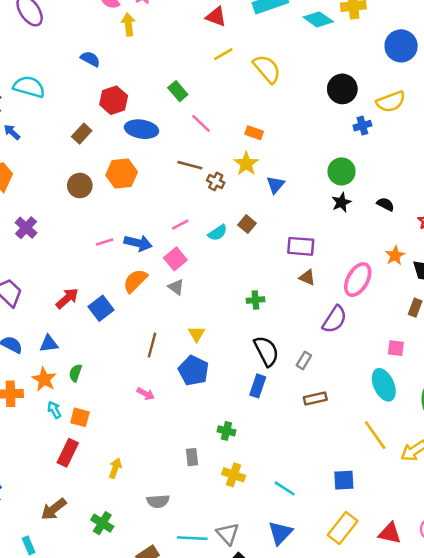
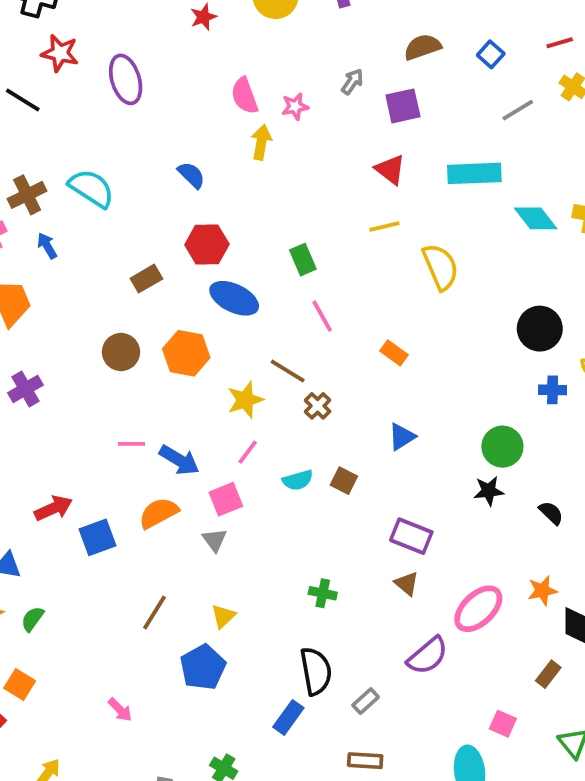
yellow star: (246, 164) -> (245, 400), moved
brown square: (247, 224) -> (344, 481), turned -30
pink line: (180, 225) -> (248, 452), turned -42
pink arrow: (146, 394) -> (120, 710), moved

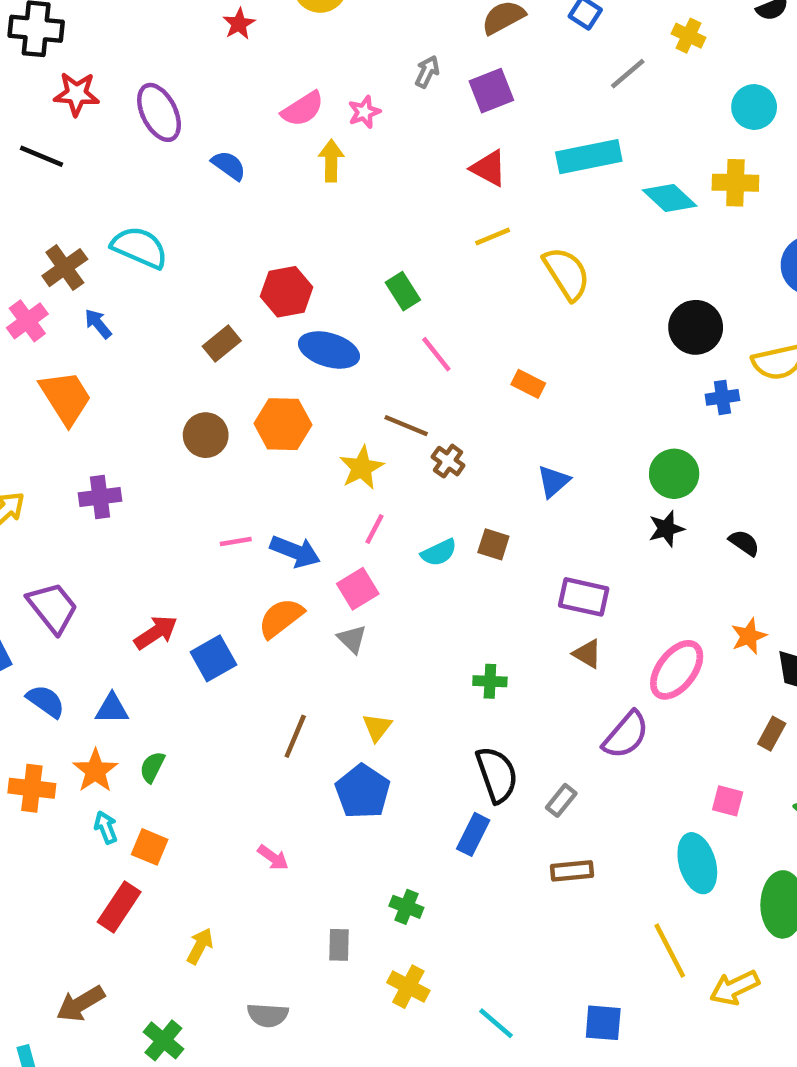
pink semicircle: (245, 96) -> (303, 109), turned -93
blue semicircle: (191, 175) -> (229, 165), moved
purple cross: (25, 389) -> (100, 497), turned 32

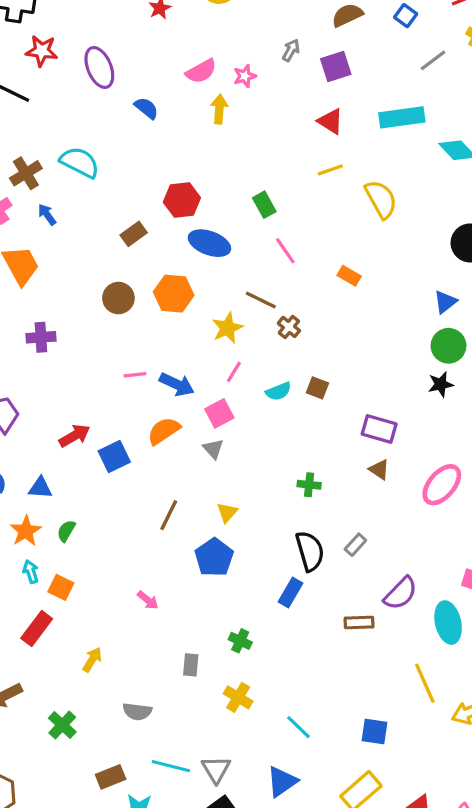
blue triangle: (553, 481) -> (445, 302), moved
purple semicircle: (626, 735) -> (401, 593), moved
gray rectangle: (561, 800) -> (355, 545), moved

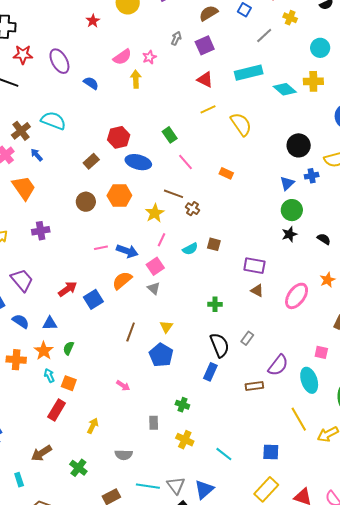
blue triangle: (282, 782) -> (204, 489), moved

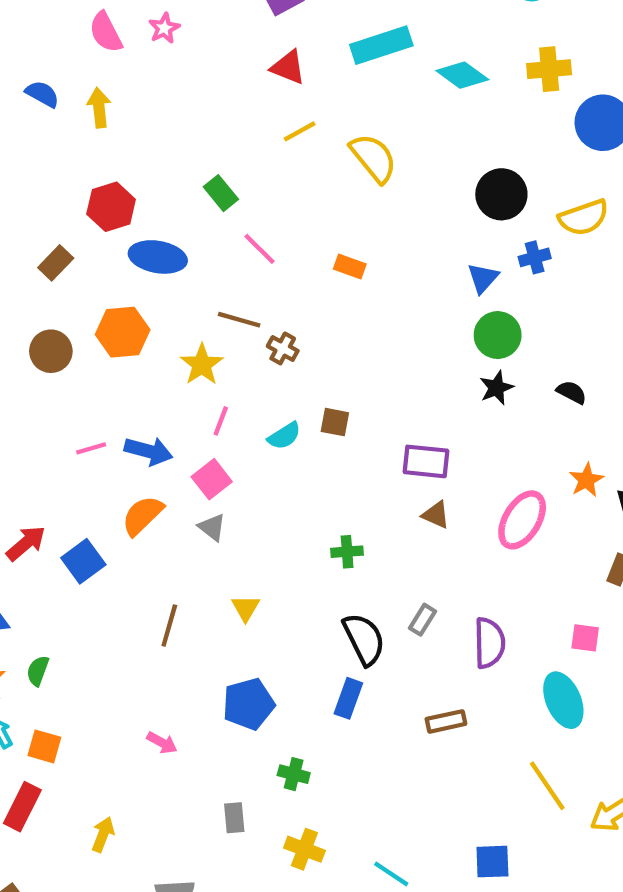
pink semicircle: (122, 57) -> (106, 32), turned 102
yellow arrow: (136, 79) -> (99, 108), moved
yellow cross: (313, 81) -> (549, 69), moved
blue pentagon: (161, 355) -> (248, 704), moved, turned 30
purple semicircle: (278, 365) -> (489, 643), moved, turned -35

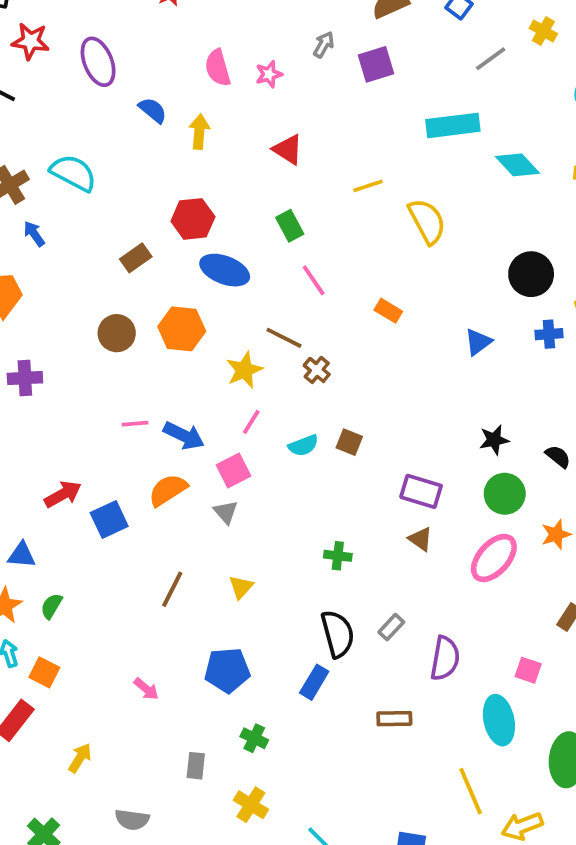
red triangle: (288, 67) -> (288, 149), moved
blue triangle: (483, 278) -> (478, 342), moved
green circle: (498, 335) -> (505, 494), moved

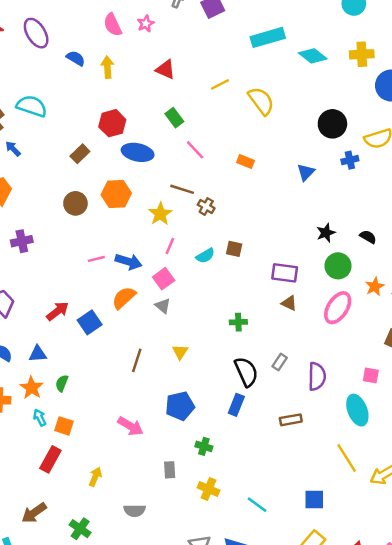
pink arrow: (146, 689) -> (130, 426), size x1.5

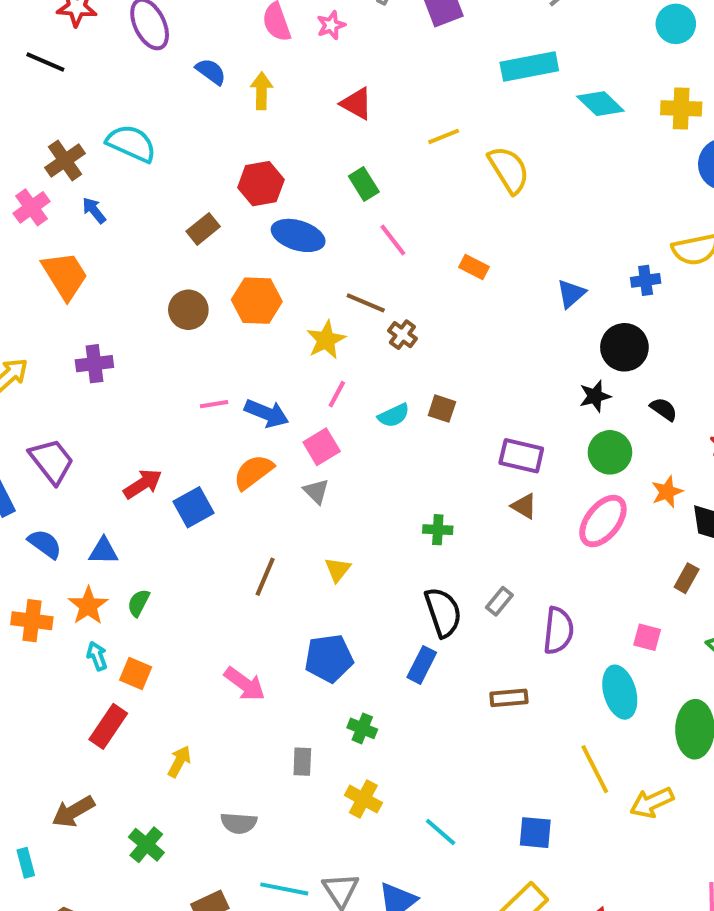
black circle: (332, 124) -> (624, 347), moved

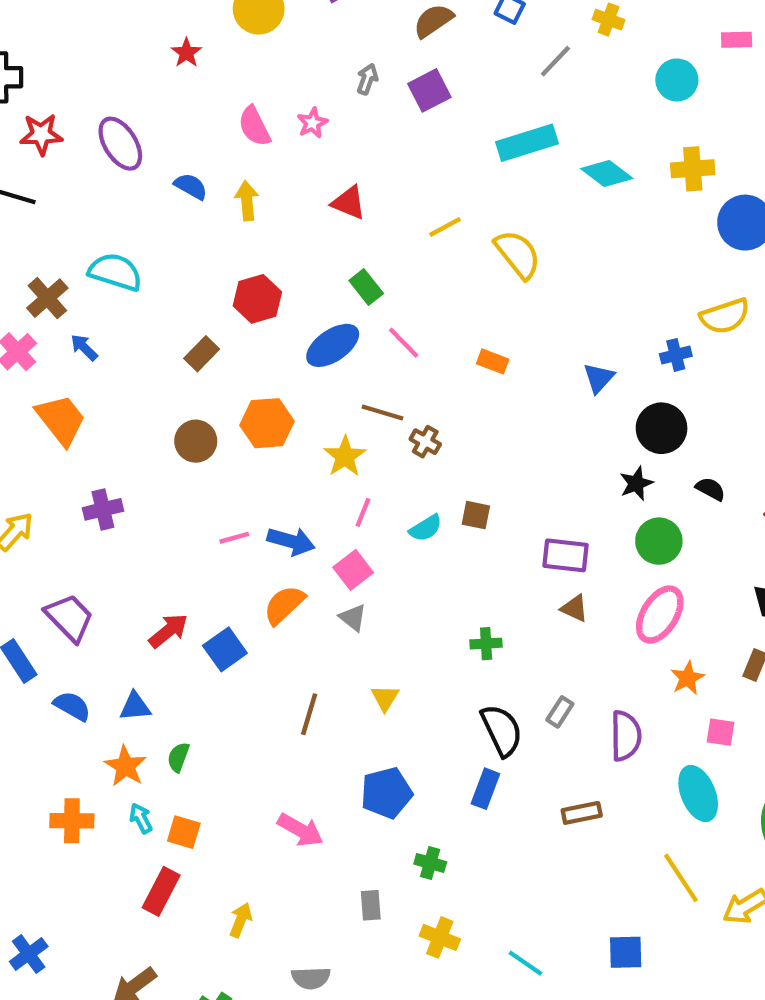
blue ellipse: (298, 235) -> (333, 345), moved, turned -45
orange star: (667, 492) -> (687, 678), moved
orange cross: (32, 621) -> (72, 821), moved

